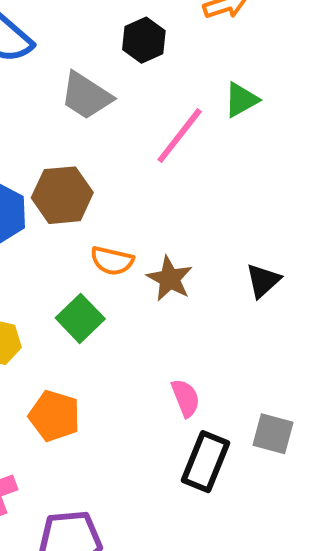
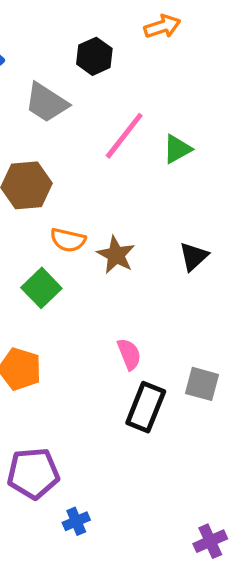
green triangle: (241, 100) -> (177, 149), moved

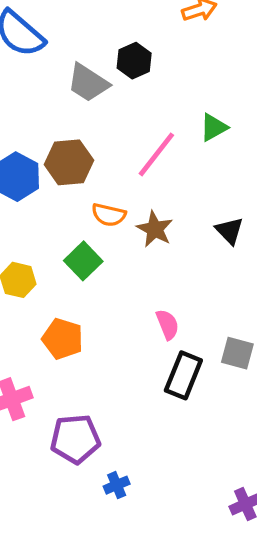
black hexagon: (94, 56) -> (134, 61), moved
pink line: (124, 136) -> (156, 154), moved
black triangle: (194, 257) -> (229, 231), turned -32

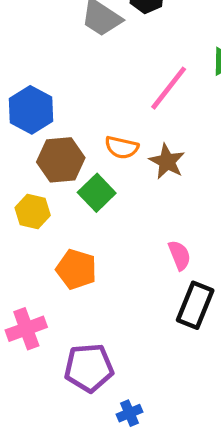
brown hexagon: (69, 162) -> (61, 160), moved

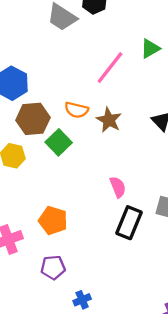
orange pentagon: (76, 269) -> (53, 221), moved
purple pentagon: (89, 368) -> (53, 267), size x0.7

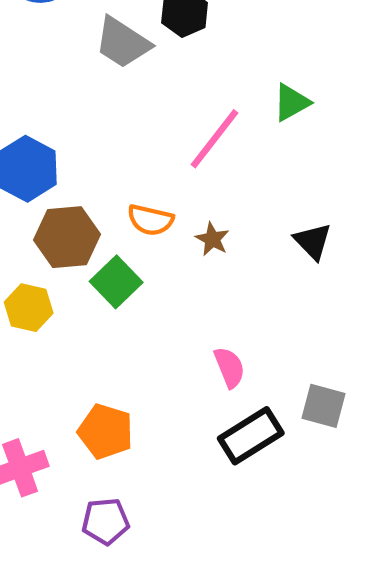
brown star: (109, 120) -> (212, 239), size x0.7
black rectangle: (129, 223) -> (251, 436), turned 36

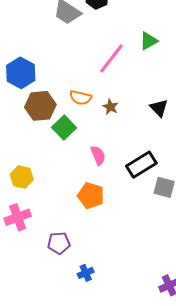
yellow hexagon: (29, 308) -> (22, 177), moved
pink semicircle: (229, 367) -> (98, 155), moved
orange pentagon: (106, 431) -> (91, 196), moved
black rectangle: (251, 436) -> (141, 165), moved

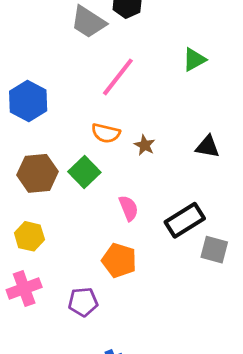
pink line: (111, 58) -> (118, 77), moved
brown hexagon: (40, 106) -> (37, 173), moved
black triangle: (159, 108) -> (208, 147), turned -36
purple pentagon: (59, 243) -> (83, 302), moved

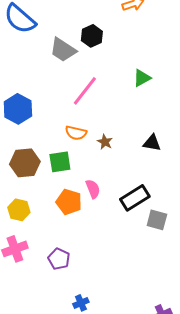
green square: (84, 172) -> (60, 162), turned 35
orange pentagon: (119, 260) -> (69, 202), moved
purple pentagon: (83, 302) -> (59, 259), turned 30

